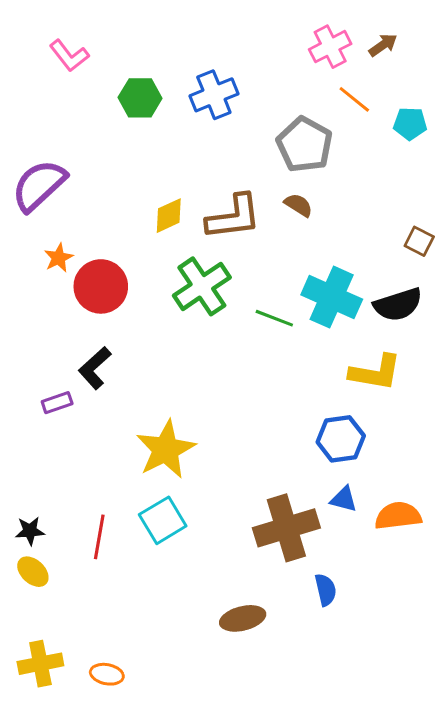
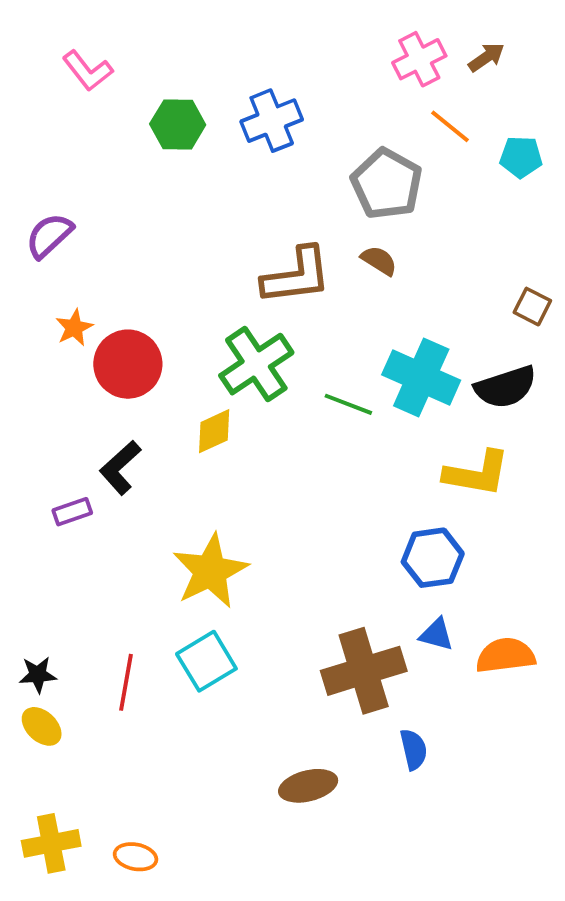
purple semicircle: (39, 185) -> (49, 236), size x0.7
yellow diamond: (169, 216) -> (214, 431), moved

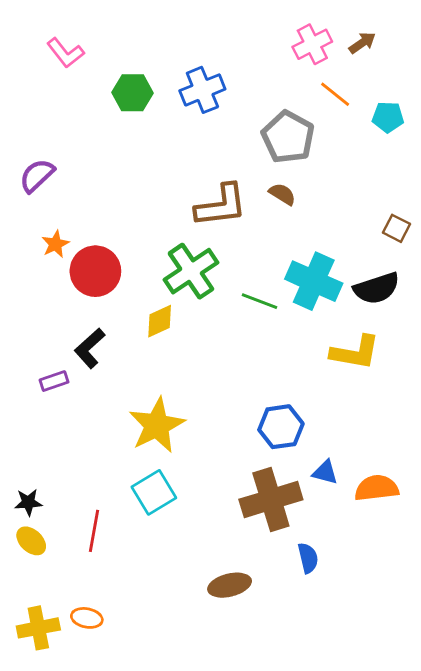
blue hexagon: (433, 558) -> (281, 427), moved
red line: (126, 682) -> (94, 531), moved
orange ellipse: (136, 857) -> (87, 618), moved

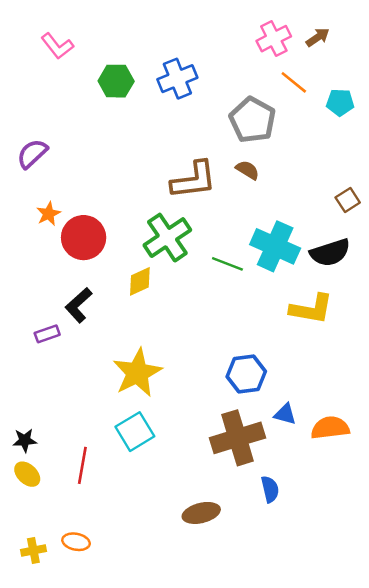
brown square: (397, 228) -> (348, 200), turned 30
yellow cross: (38, 628) -> (33, 551), size x0.7

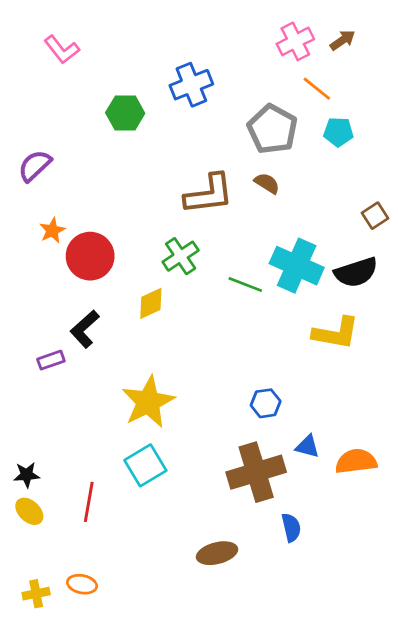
green hexagon: (116, 81) -> (125, 113), moved
cyan pentagon: (340, 102) -> (339, 132), moved
green cross: (167, 238) -> (181, 256), size x0.7
blue hexagon: (246, 374) -> (266, 403), size x0.7

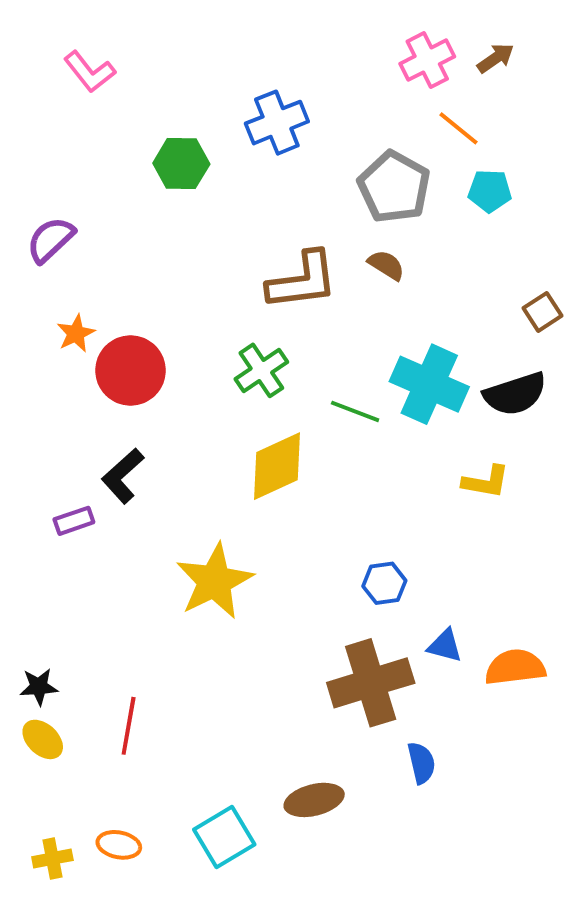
yellow diamond: (151, 303) -> (277, 466), moved, size x1.5
yellow L-shape: (336, 333) -> (486, 482), size x0.7
cyan square: (145, 465) -> (224, 837), moved

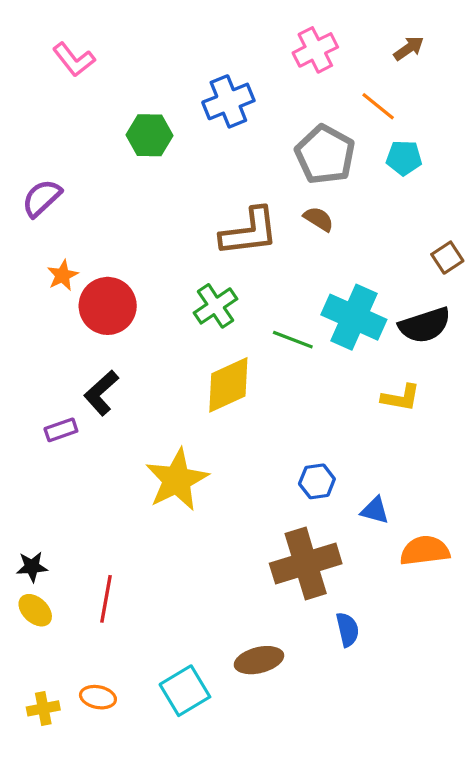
pink cross: (427, 60) -> (315, 50), moved
blue triangle: (445, 646) -> (375, 510), moved

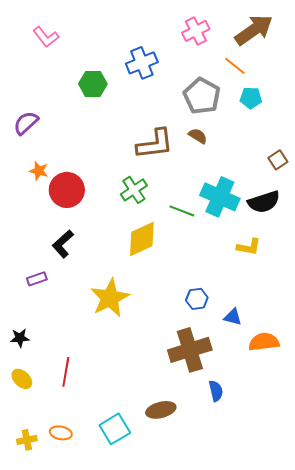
brown arrow: (409, 48) -> (254, 30), size x2.0
orange star: (63, 275) -> (39, 171), turned -30
purple rectangle: (61, 430) -> (37, 279), moved
black star: (32, 567) -> (20, 338), moved

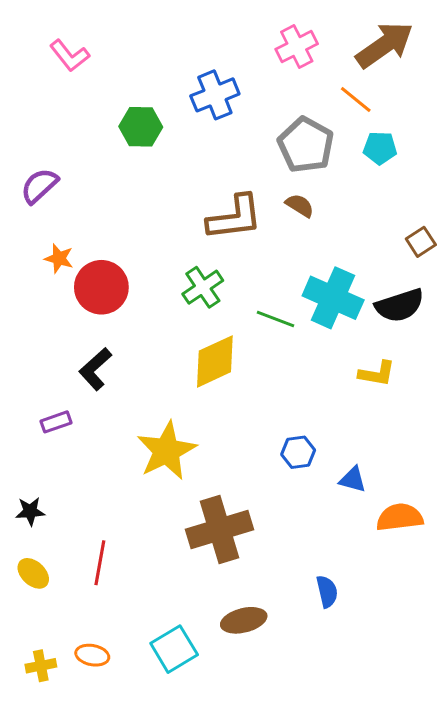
brown cross: (190, 350) -> (219, 529), moved

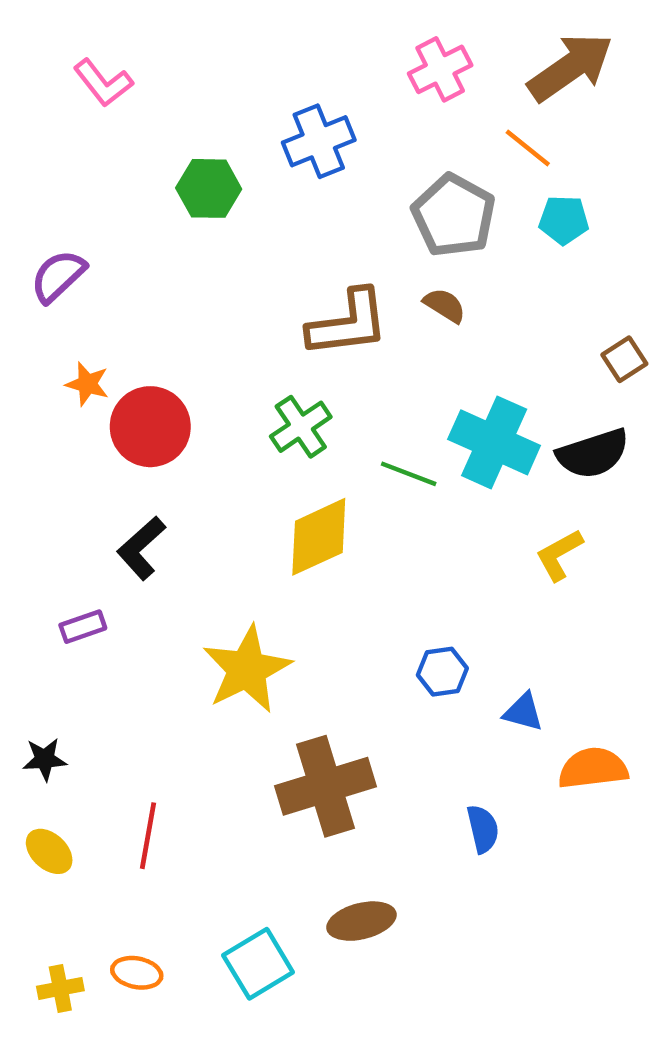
yellow L-shape: (377, 374) -> (559, 555), turned 141
blue semicircle: (327, 592) -> (483, 829), moved

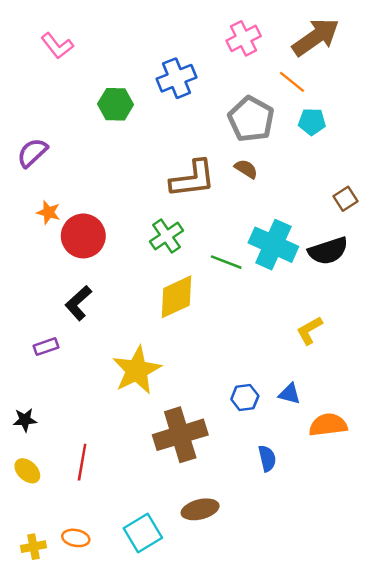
yellow L-shape: (559, 555) -> (309, 330), moved
blue hexagon: (442, 672) -> (245, 398), moved

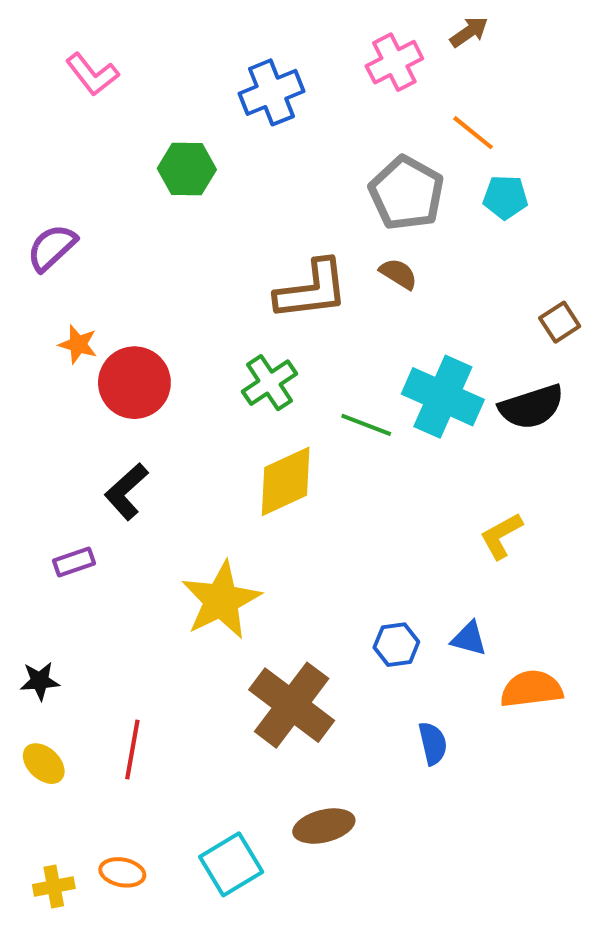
brown arrow: (316, 37) -> (469, 32), moved, size x0.5
blue cross: (176, 78) -> (271, 92), moved
brown cross: (180, 435) -> (292, 705), turned -36

